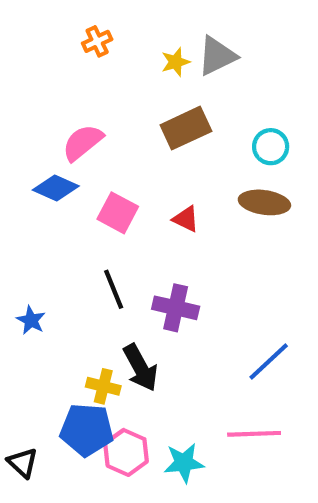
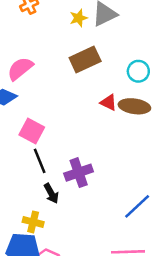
pink square: (118, 213) -> (32, 131), moved
red triangle: (186, 219) -> (108, 102), moved
purple cross: (176, 308) -> (79, 173), turned -32
black arrow: (140, 368) -> (51, 193), moved, size x0.7

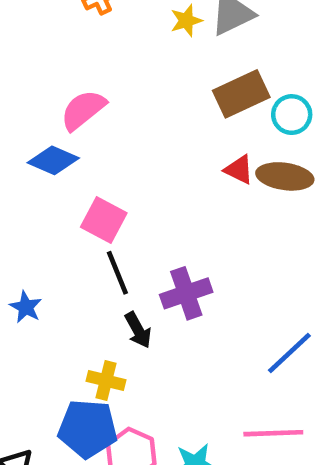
brown rectangle: (85, 60) -> (241, 94), moved

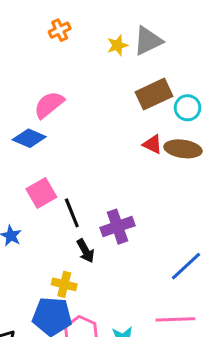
pink square: (104, 220) -> (41, 193), moved, turned 32

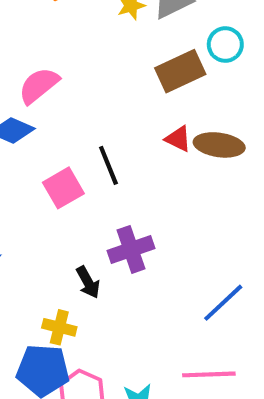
cyan circle: (188, 108) -> (225, 45), moved
pink square: (41, 193) -> (63, 188), moved
black line: (72, 213) -> (108, 165), moved

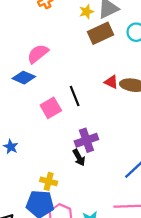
brown rectangle: (180, 71) -> (101, 33), moved
black arrow: (88, 282) -> (79, 158), moved

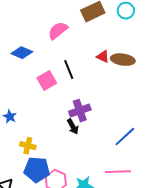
pink semicircle: (38, 54) -> (58, 31), moved
yellow cross: (49, 181) -> (28, 146), moved

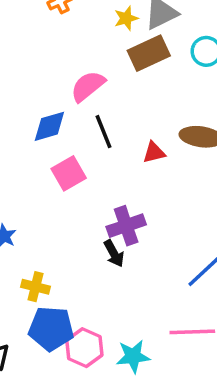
blue diamond: (22, 53) -> (49, 126), moved, turned -40
red triangle: (103, 57) -> (154, 152), moved, turned -40
black line: (69, 70) -> (103, 132), moved

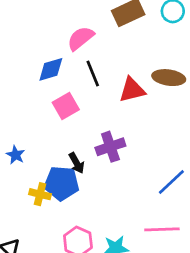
red triangle: (154, 152) -> (132, 90), size x1.5
black arrow: (114, 254) -> (77, 163), moved
blue pentagon: (51, 328) -> (62, 183), moved

